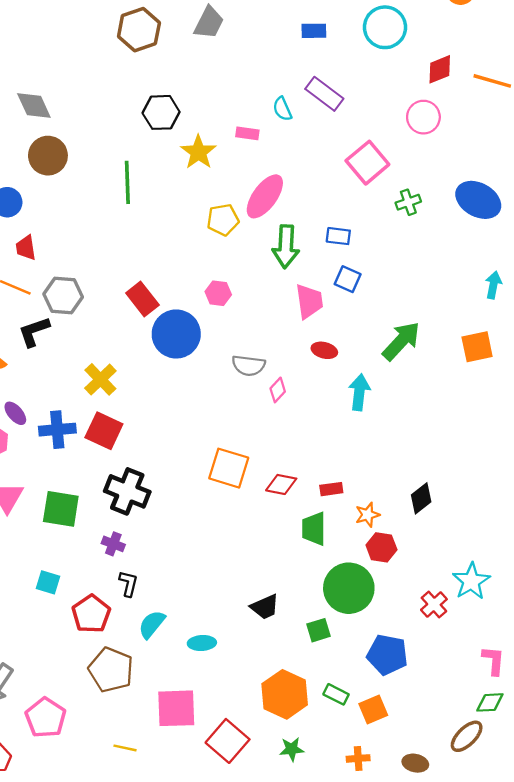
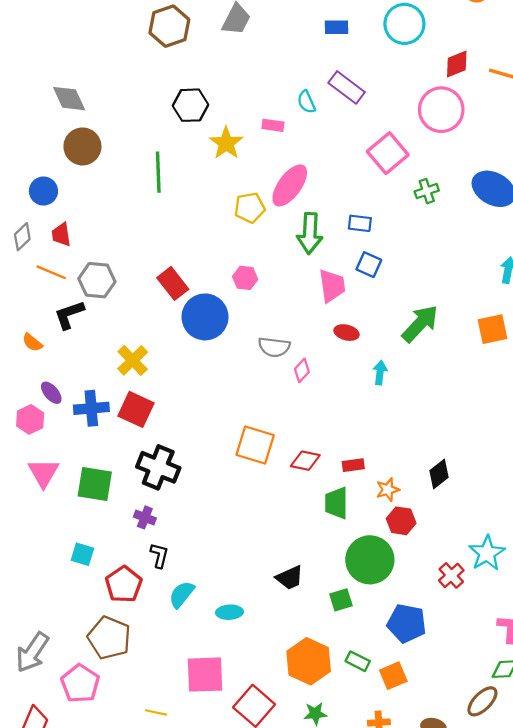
pink circle: (423, 117) -> (441, 110), size x1.4
cyan arrow: (359, 392) -> (380, 373), size x0.7
brown pentagon: (111, 670) -> (109, 638), moved

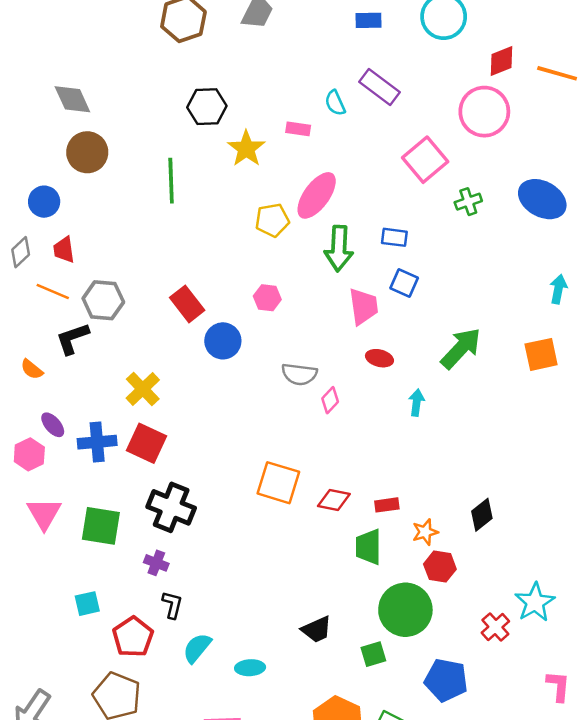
blue circle: (205, 317) -> (223, 341), size x0.7
cyan square: (82, 554) -> (87, 604), turned -30

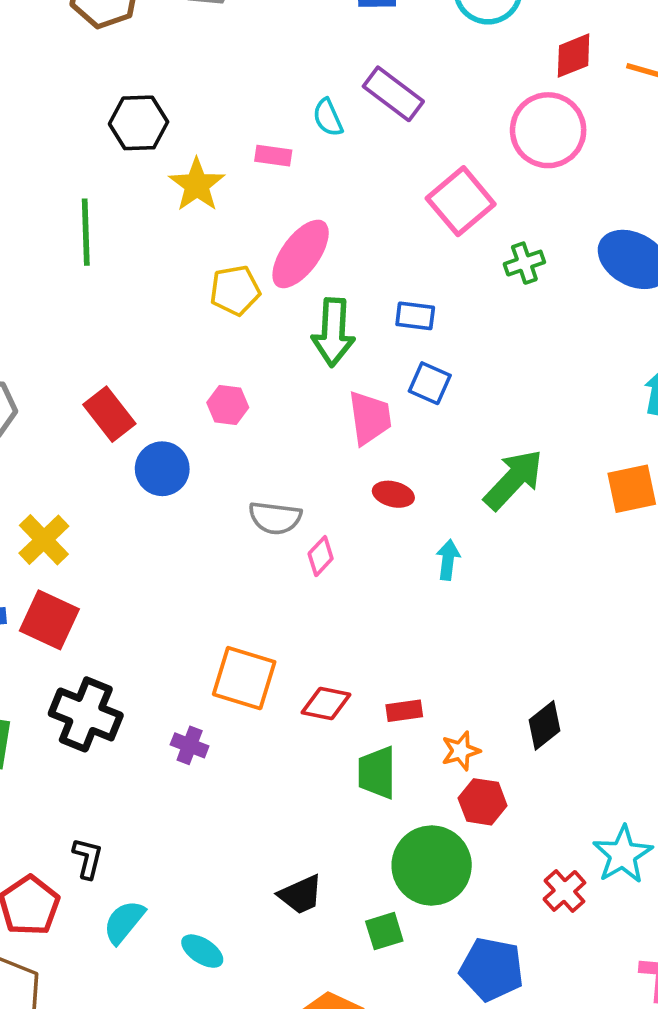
purple cross: (156, 563) -> (190, 745), moved
cyan ellipse: (250, 668) -> (202, 951), turned 36

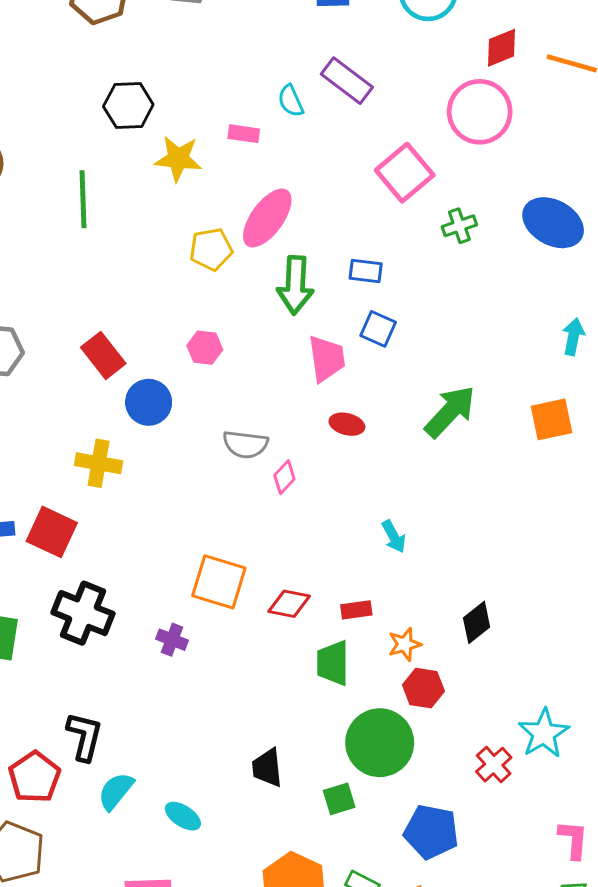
yellow star: (197, 185) -> (178, 159), turned -30
yellow cross: (44, 540) -> (99, 463), moved, turned -36
cyan arrow: (448, 560) -> (394, 537), moved, turned 144
black L-shape: (88, 858) -> (85, 736), size x1.4
black trapezoid: (301, 895) -> (267, 768), turned 108

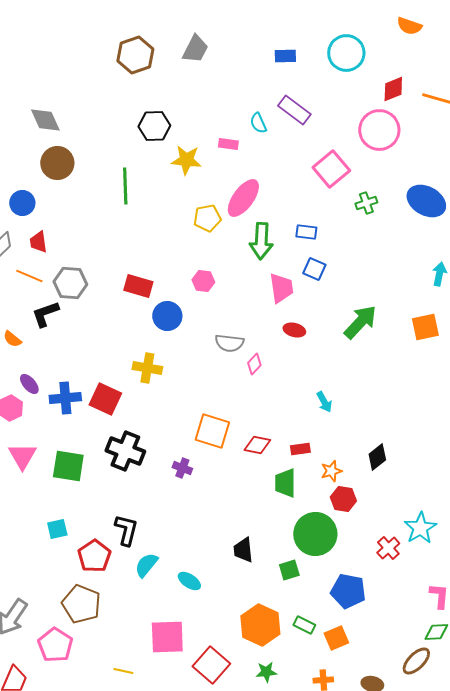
red rectangle: (103, 355) -> (138, 286), turned -36
yellow cross: (99, 463) -> (147, 368), moved

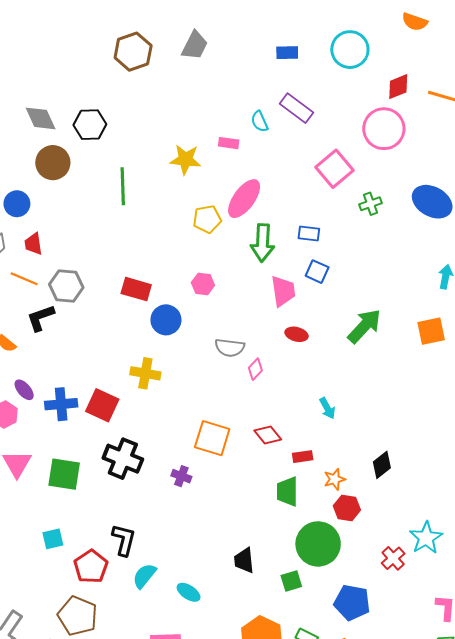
black hexagon: (154, 126) -> (90, 125), moved
red diamond: (257, 445) -> (268, 435), moved, turned 40

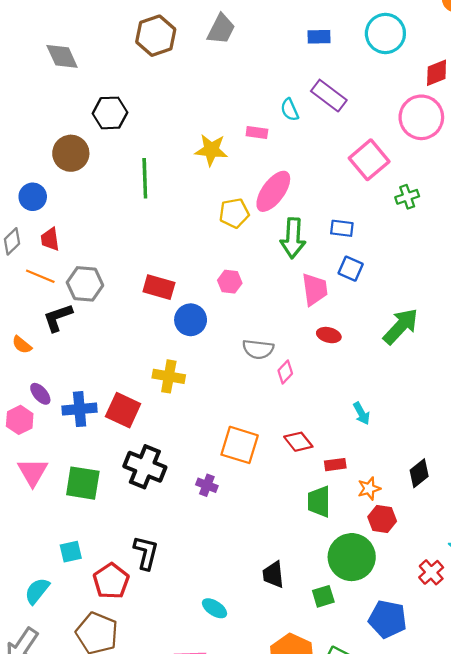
gray diamond: (41, 118) -> (62, 56), moved
cyan semicircle: (144, 576) -> (37, 591), moved

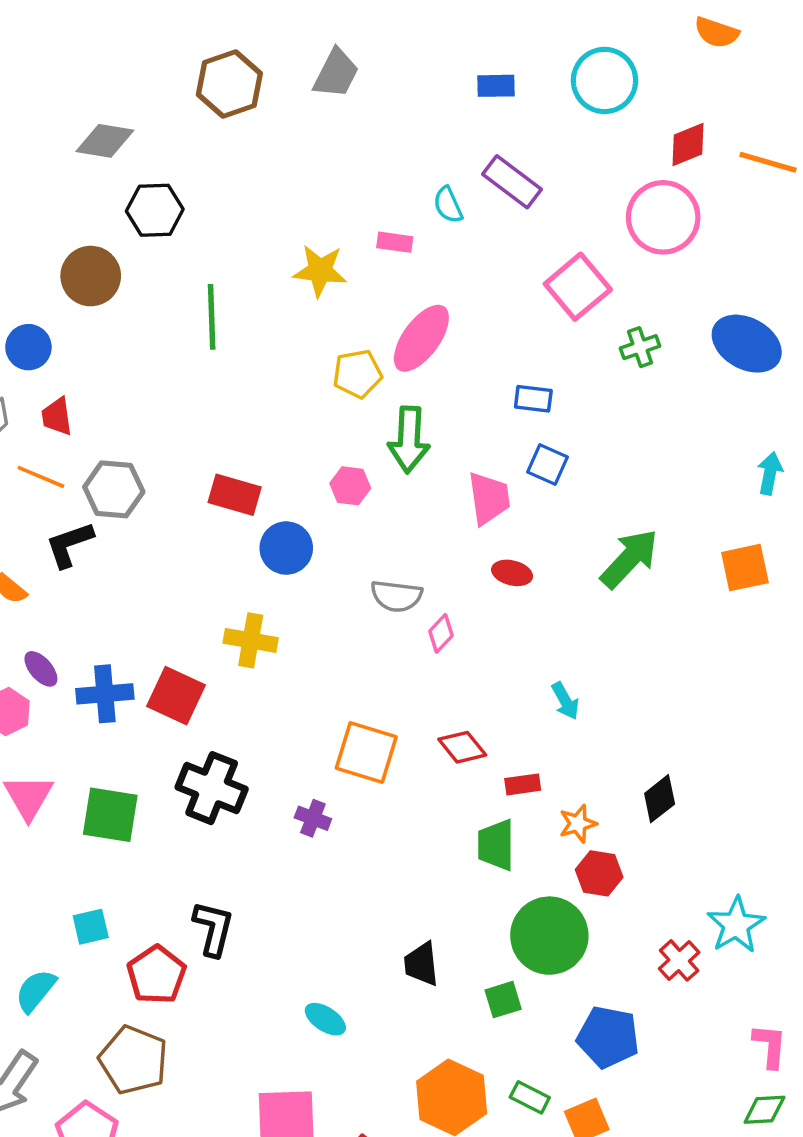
gray diamond: (62, 56) -> (105, 141), moved, turned -56
green arrow: (293, 238) -> (409, 440), moved

